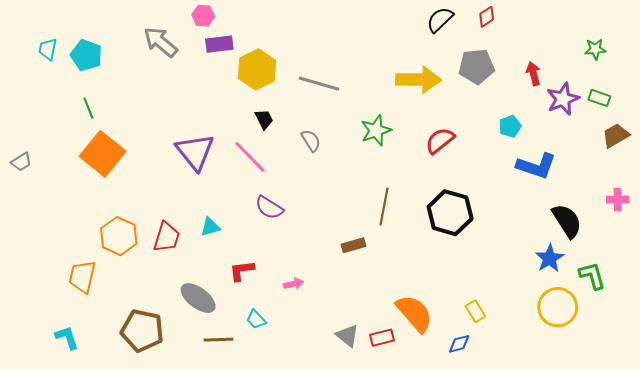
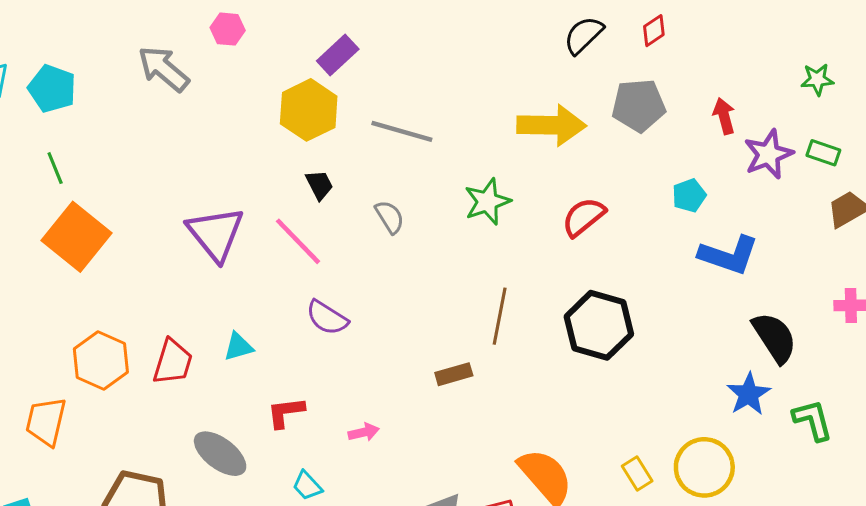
purple rectangle: (219, 44) -> (338, 55), moved, turned -36
yellow circle: (558, 307) -> (704, 467), moved

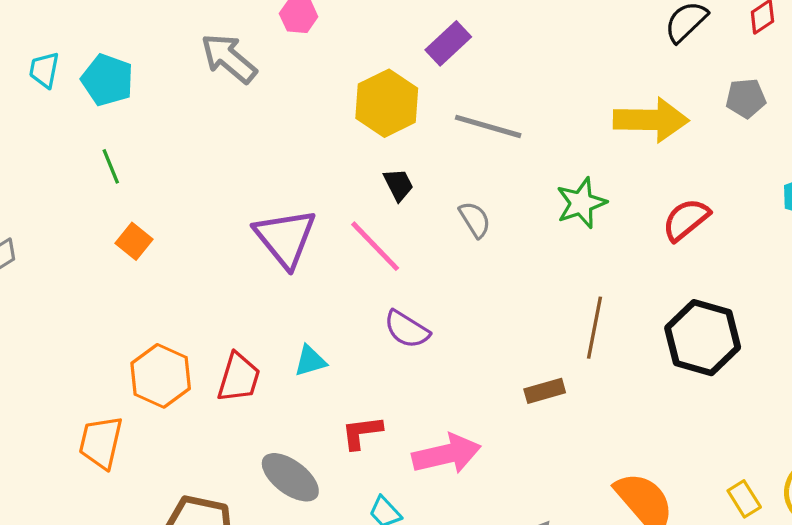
purple rectangle: (338, 55) -> (448, 43), moved
gray pentagon: (639, 105) -> (746, 98), size x0.7
orange square: (77, 237) -> (134, 241), size x0.5
pink arrow: (364, 432) -> (447, 454), size x2.0

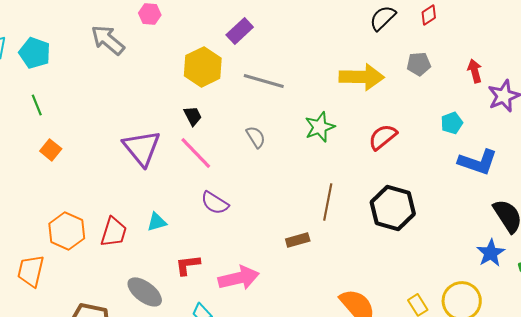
black trapezoid: (398, 185) -> (193, 116), moved

